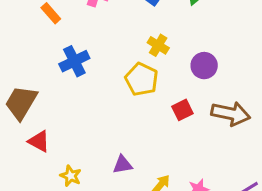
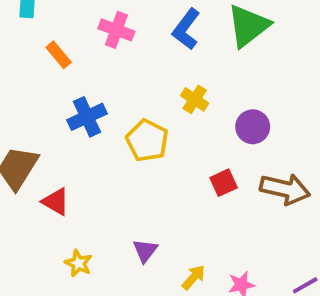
yellow pentagon: (141, 79) -> (147, 140), moved
red triangle: (39, 141) -> (56, 202), moved
purple triangle: (123, 165) -> (145, 251), turned -45

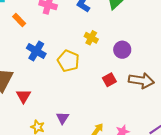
blue cross: (87, 117) -> (36, 51), turned -30
red triangle: (56, 202) -> (23, 96), turned 35
purple triangle: (145, 251) -> (62, 118), moved

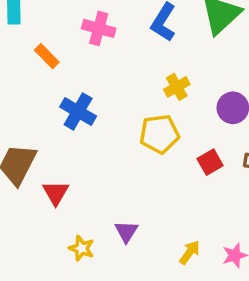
yellow cross: (91, 38) -> (177, 87), turned 32
yellow pentagon: (68, 61) -> (159, 134), moved, turned -30

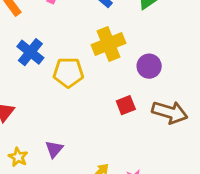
yellow cross: (177, 87) -> (108, 44), size x1.6
yellow pentagon: (159, 134) -> (68, 72), moved

